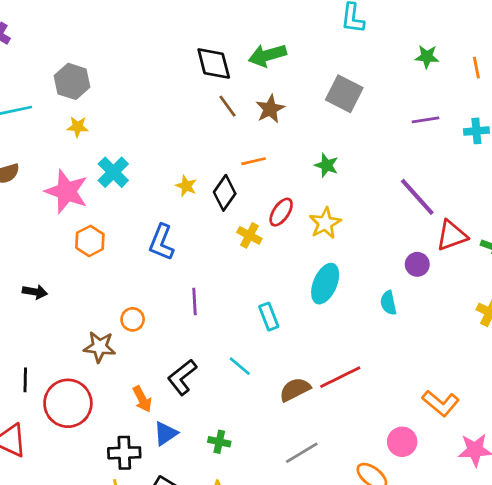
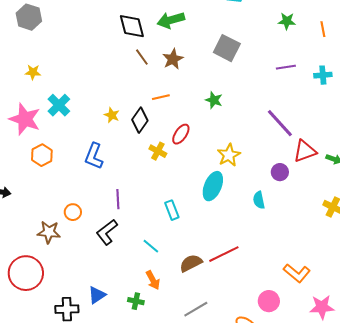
gray hexagon: (72, 81) -> (29, 17), moved
yellow star: (325, 223) -> (229, 155), moved
black L-shape: (182, 377) -> (107, 232), moved
orange arrow: (142, 399) -> (153, 280), moved

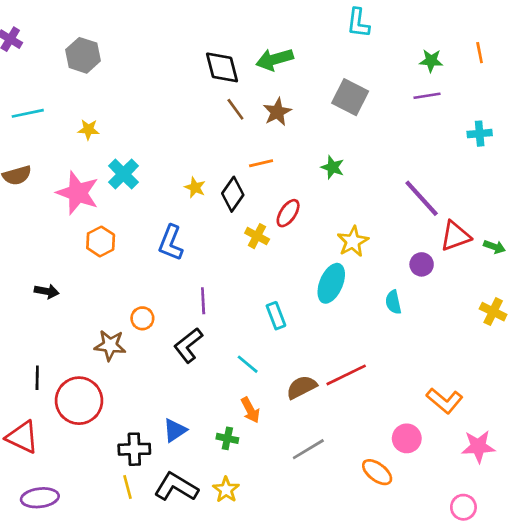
orange line: (323, 29) -> (480, 53), moved
purple line: (286, 67) -> (427, 96), moved

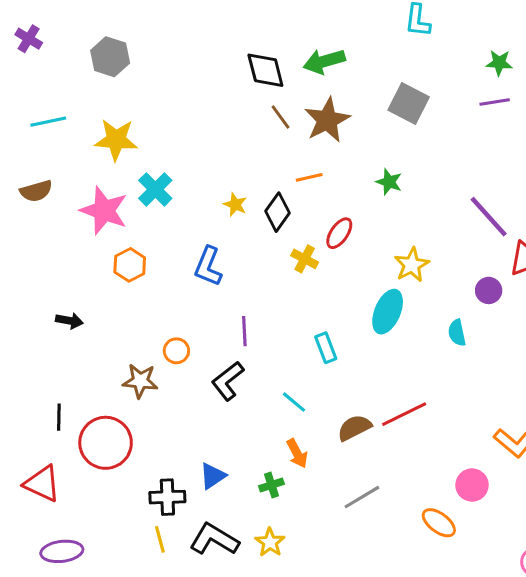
brown star: (277, 112) -> (327, 120), size x1.4
yellow star: (88, 129) -> (116, 140), size x1.8
green cross: (227, 438) -> (271, 485), turned -30

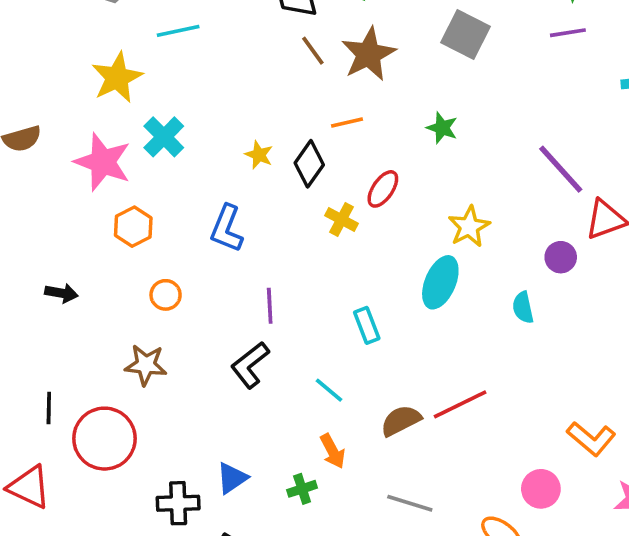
cyan line: (48, 122) -> (178, 31), moved
yellow star: (116, 140) -> (117, 78), turned -30
orange circle: (176, 351) -> (166, 295), moved
gray line: (362, 497) -> (410, 503), turned 48

